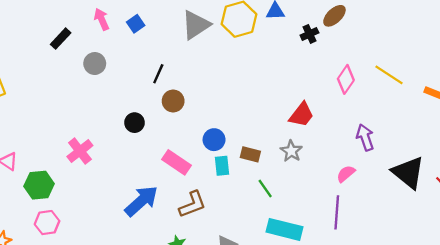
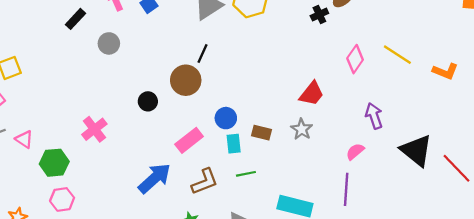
black line: (158, 74) -> (202, 53), moved
brown circle: (173, 101) -> (186, 80), size x1.4
pink rectangle: (177, 162) -> (189, 140), turned -72
green line: (265, 189) -> (246, 174), moved, turned -66

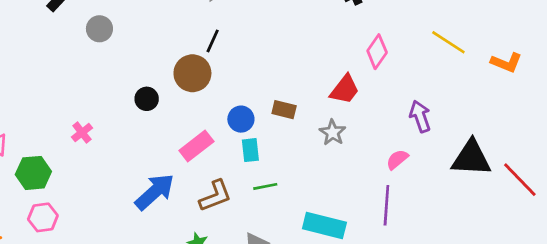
pink diamond: (355, 59) -> (377, 52), moved
pink cross: (94, 129) -> (82, 133), size x0.7
brown rectangle: (261, 133) -> (284, 110), moved
black triangle: (416, 150) -> (471, 158), turned -36

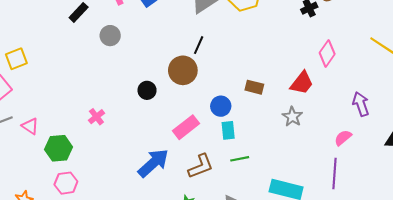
brown rectangle: (284, 110) -> (254, 87), moved

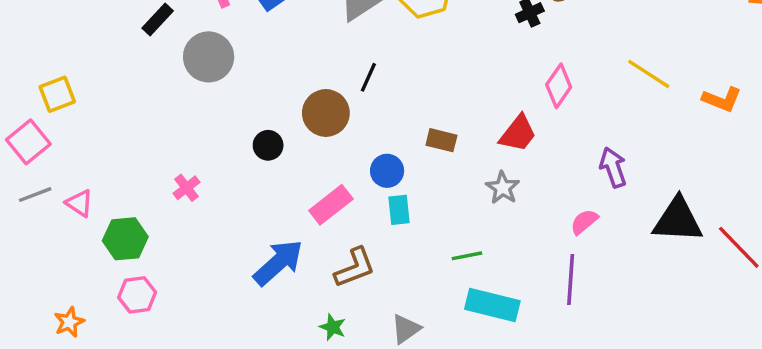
gray circle: (110, 36) -> (209, 57), size x1.5
black line: (199, 45) -> (368, 77), moved
green line: (240, 159) -> (467, 256), moved

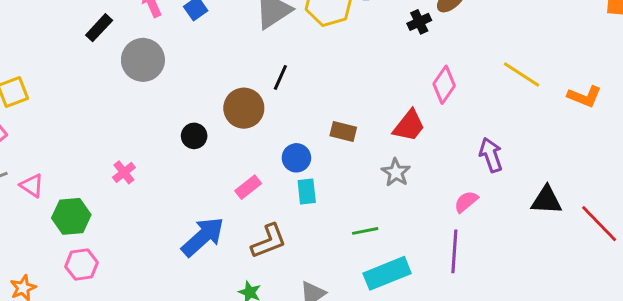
pink rectangle: (331, 205) -> (248, 187), size x0.7
black triangle: (678, 220) -> (546, 200), size x0.7
cyan rectangle: (492, 305) -> (387, 273), turned -36

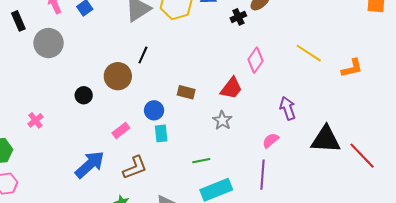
black rectangle: (99, 28) -> (18, 21), turned -66
orange L-shape: (584, 96) -> (352, 68), turned -35
black triangle: (546, 200) -> (326, 139), size x1.4

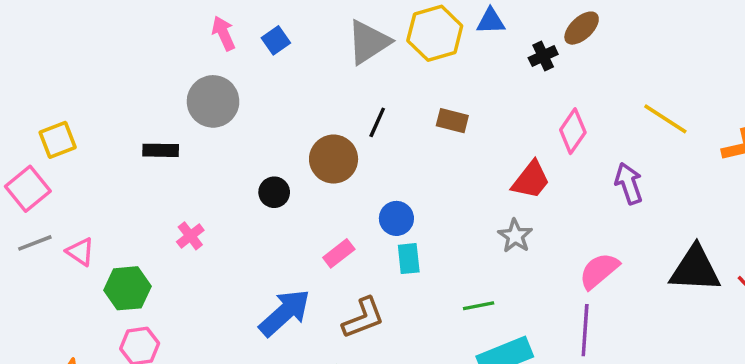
black rectangle: (18, 21) -> (161, 150), moved, turned -66
brown rectangle: (186, 92) -> (452, 121), moved
purple arrow: (288, 108) -> (629, 184), moved
pink semicircle: (271, 140) -> (599, 271), size x1.4

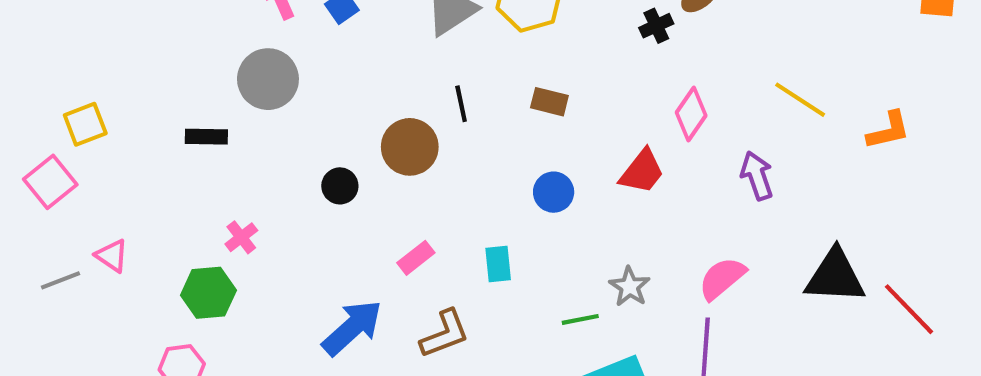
black line: (377, 122) -> (461, 104), turned -36
blue circle: (396, 218) -> (554, 192), moved
gray star: (515, 236) -> (630, 287), moved
gray line: (35, 243) -> (60, 280), moved
green hexagon: (127, 288) -> (208, 293), moved

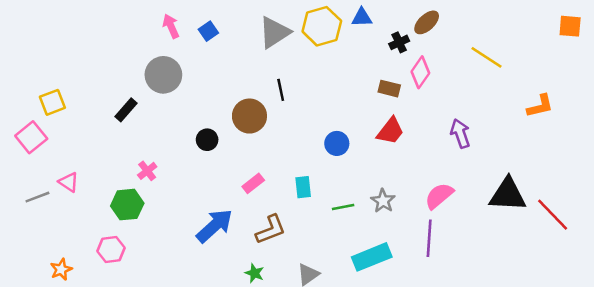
yellow line: (800, 100) -> (486, 57), moved
brown rectangle: (549, 102) -> (389, 89), moved
pink diamond: (691, 114) -> (420, 72), moved
black rectangle: (206, 137) -> (126, 110), turned -50
green line: (580, 319) -> (343, 207), moved

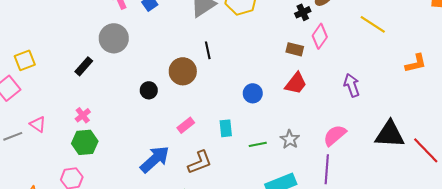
pink cross: (147, 171) -> (83, 115), moved

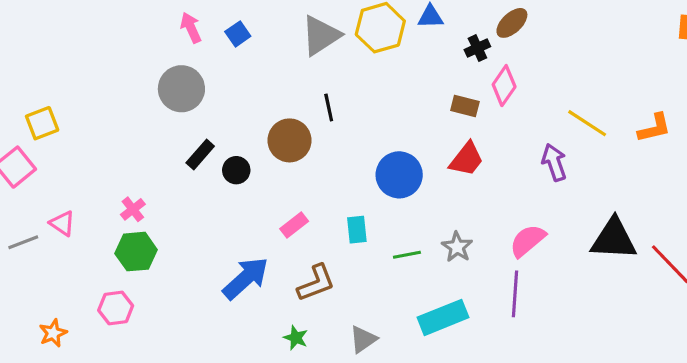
yellow line: (373, 24) -> (587, 123), moved
black rectangle: (84, 66) -> (200, 155), moved
blue circle: (253, 93) -> (399, 175), size x1.5

